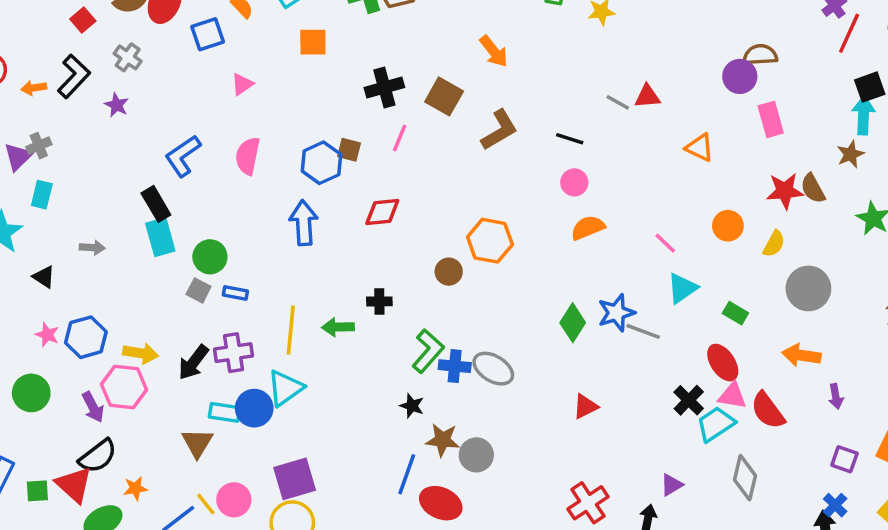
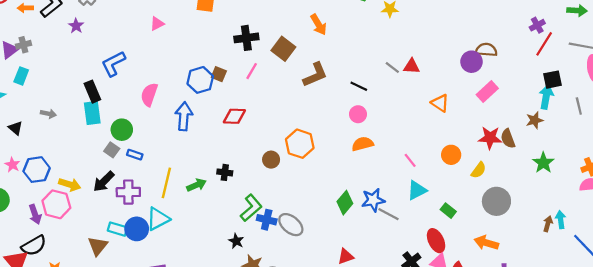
pink rectangle: (771, 119) -> (487, 91), turned 55
pink semicircle: (248, 156) -> (149, 95), moved
green arrow: (338, 327) -> (196, 185), turned 150
black arrow: (193, 362) -> (104, 182), moved

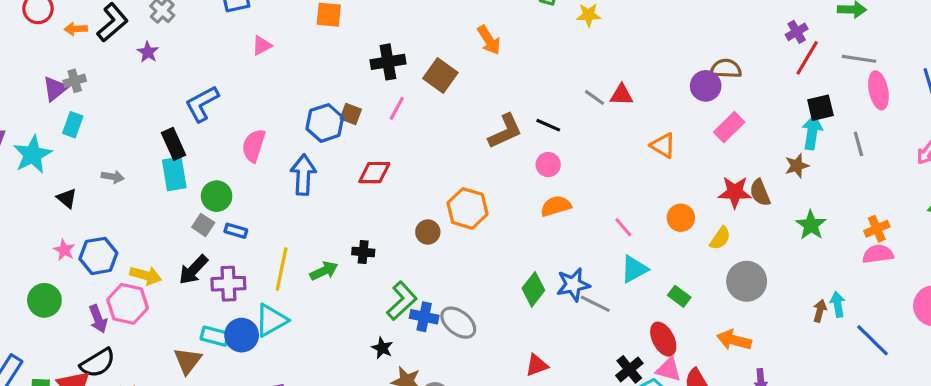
brown L-shape: (315, 75) -> (505, 131), moved

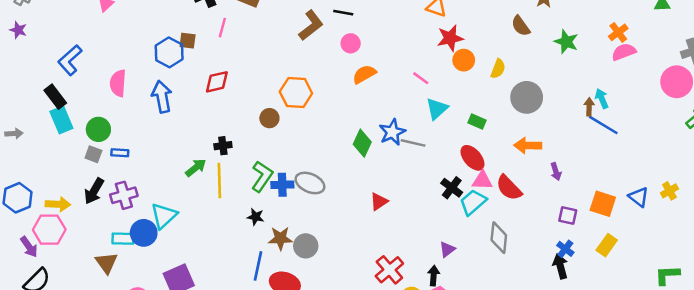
red star: (735, 192) -> (450, 38), moved
yellow line: (282, 269) -> (219, 181), moved
blue line: (873, 340) -> (603, 125), moved

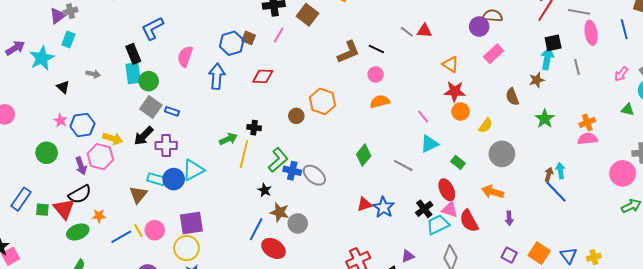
green circle: (98, 129) -> (149, 81), moved
blue star: (392, 132) -> (383, 207), moved, turned -30
gray square: (93, 154) -> (151, 107), size x1.5

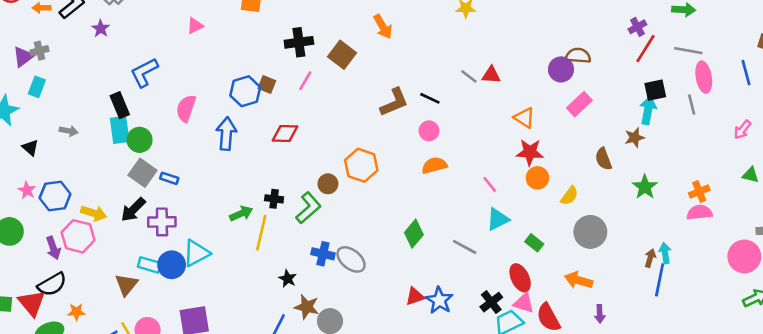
gray line: (577, 67) -> (692, 105), moved
green L-shape: (278, 160) -> (308, 208), moved
blue line: (556, 192) -> (660, 280), turned 55

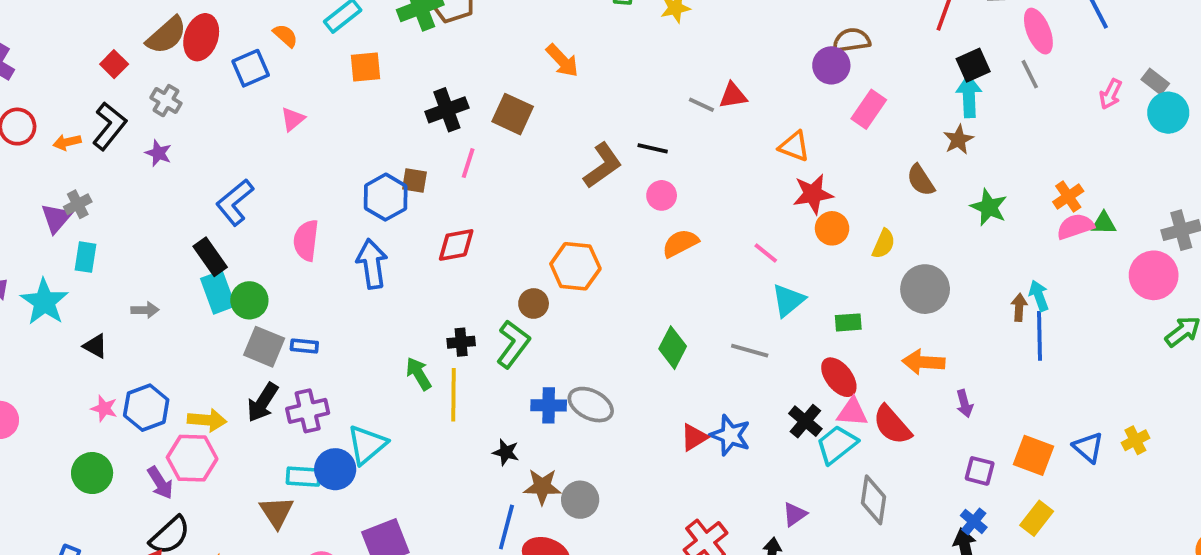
green triangle: (751, 175) -> (1104, 223), moved
green arrow: (241, 214) -> (419, 374), turned -85
green rectangle: (534, 243) -> (848, 322), turned -30

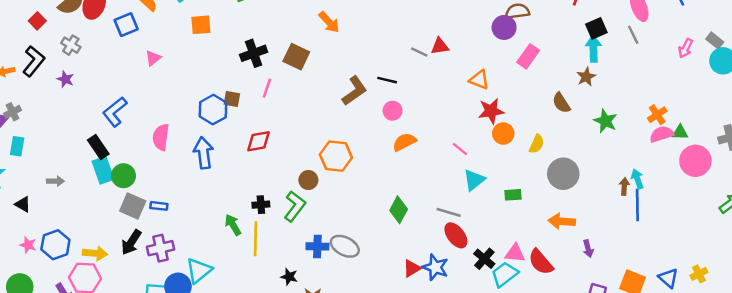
pink circle: (1154, 275) -> (695, 161), moved
red ellipse: (839, 377) -> (456, 235), moved

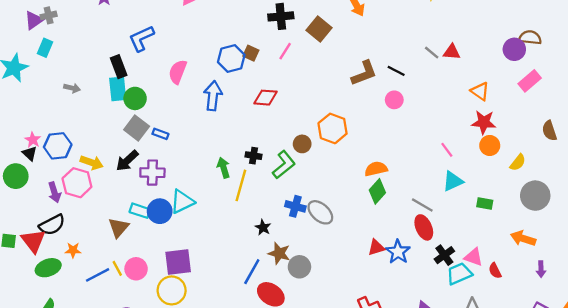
orange semicircle: (404, 142) -> (376, 169), moved
black triangle: (23, 204) -> (30, 153), moved
red semicircle: (541, 262) -> (495, 271), size x0.6

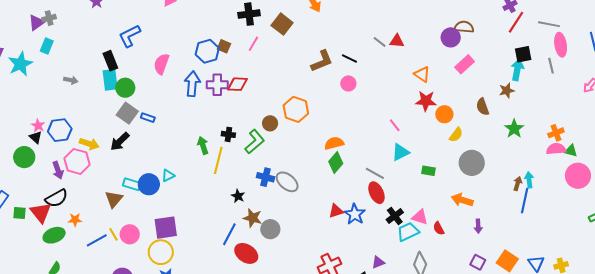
orange circle: (490, 145) -> (444, 114), moved
purple cross: (152, 173) -> (217, 85), moved
cyan triangle: (182, 202) -> (168, 175), size x0.6

